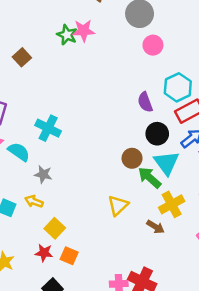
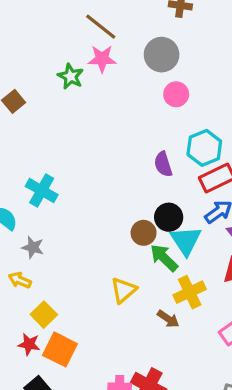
pink star: (84, 31) -> (102, 59), moved
black circle: (157, 134) -> (169, 217), moved
orange square: (69, 256) -> (60, 349), size x1.5

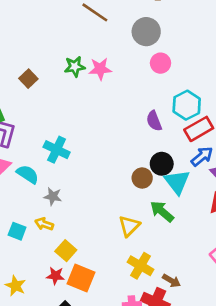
pink star: (102, 59) -> (100, 69), moved
green star: (71, 76) -> (75, 67), moved, turned -30
green arrow: (164, 258) -> (162, 211), moved
yellow cross: (190, 292) -> (141, 266), moved, turned -30
brown arrow: (168, 319) -> (171, 281), moved

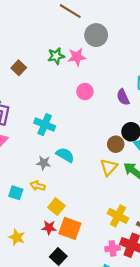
gray circle: (146, 32) -> (96, 35), moved
pink circle: (160, 63) -> (85, 92), moved
cyan semicircle: (28, 174) -> (65, 155), moved
yellow triangle: (129, 226) -> (109, 167), moved

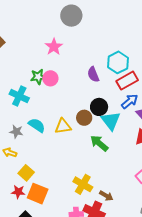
green star: (56, 56) -> (38, 77), moved
pink star: (77, 57) -> (54, 47), moved, turned -30
pink circle: (85, 92) -> (50, 78), moved
yellow triangle: (109, 167) -> (63, 126), moved, turned 36

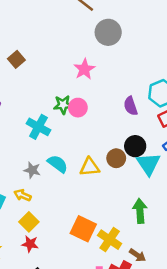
green arrow: (99, 143) -> (140, 211), moved, turned 42
yellow square: (26, 173) -> (29, 222), moved
orange square: (38, 194) -> (83, 229), moved

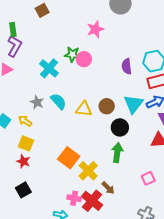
black circle: (135, 146) -> (120, 127), moved
cyan triangle: (148, 164) -> (133, 104), moved
yellow square: (29, 222) -> (26, 143), turned -35

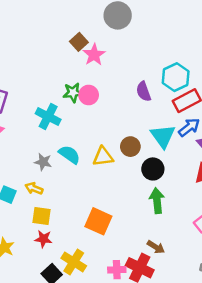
brown square: (42, 10) -> (79, 42), moved
yellow cross: (88, 171) -> (74, 262), moved

